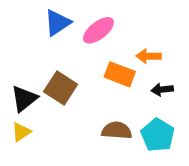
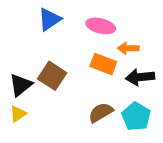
pink ellipse: (98, 30) -> (101, 26), moved, turned 52
black arrow: (162, 90) -> (140, 77), size x1.5
brown semicircle: (117, 130) -> (101, 113), turned -35

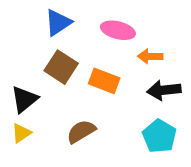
orange rectangle: (103, 64) -> (104, 81), moved
brown square: (52, 76) -> (61, 67), moved
brown semicircle: (101, 113) -> (81, 132), moved

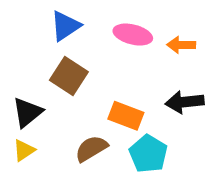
orange arrow: (150, 56) -> (181, 45), moved
orange rectangle: (104, 81) -> (126, 116), moved
cyan pentagon: (159, 136) -> (148, 154), moved

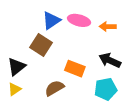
blue triangle: (65, 26) -> (51, 20), moved
black arrow: (185, 102) -> (110, 60), turned 30
cyan pentagon: (148, 154) -> (106, 89), moved, turned 30

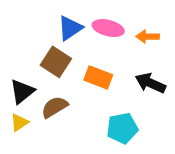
orange rectangle: (75, 69) -> (98, 77), moved
brown semicircle: (54, 88) -> (55, 107), moved
cyan pentagon: (106, 89) -> (122, 128), moved

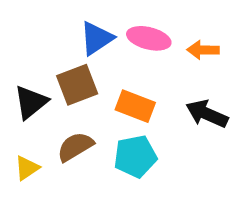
brown square: (56, 62) -> (77, 85), turned 36
black triangle: (22, 92) -> (31, 102), moved
cyan pentagon: (122, 128) -> (135, 156), moved

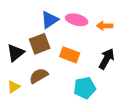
black arrow: (207, 114) -> (107, 59), turned 95
cyan pentagon: (135, 156) -> (85, 88), moved

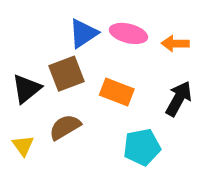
yellow triangle: (14, 87) -> (23, 146), turned -32

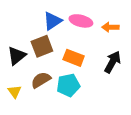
cyan pentagon: (142, 147) -> (68, 85), moved

